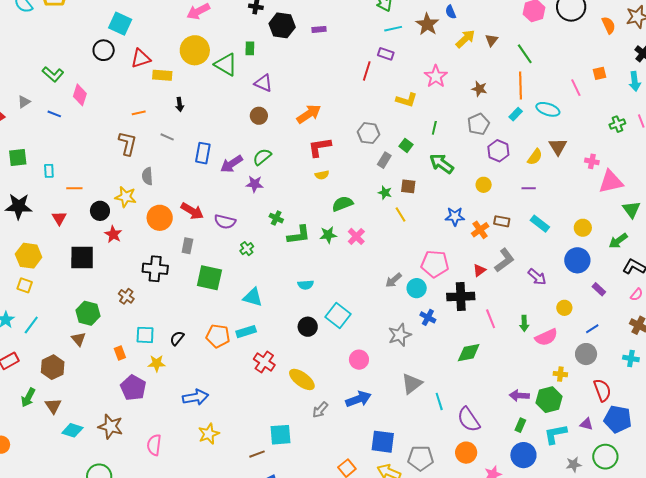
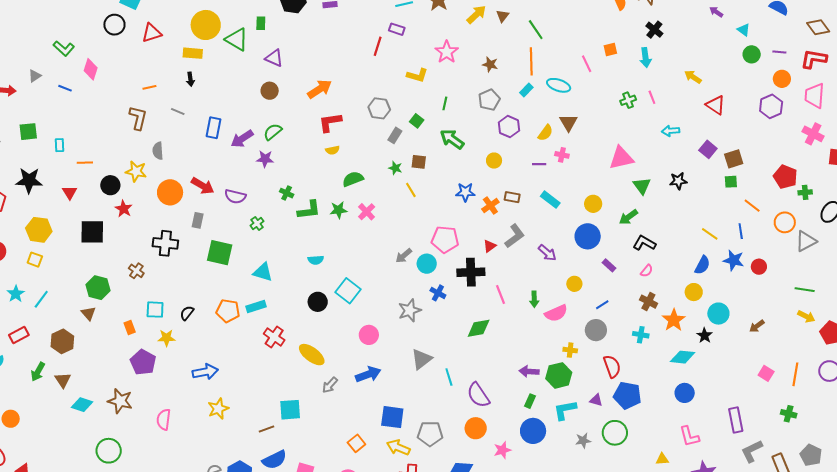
yellow rectangle: (162, 75) -> (193, 53), moved
pink cross: (592, 161) -> (562, 155), moved

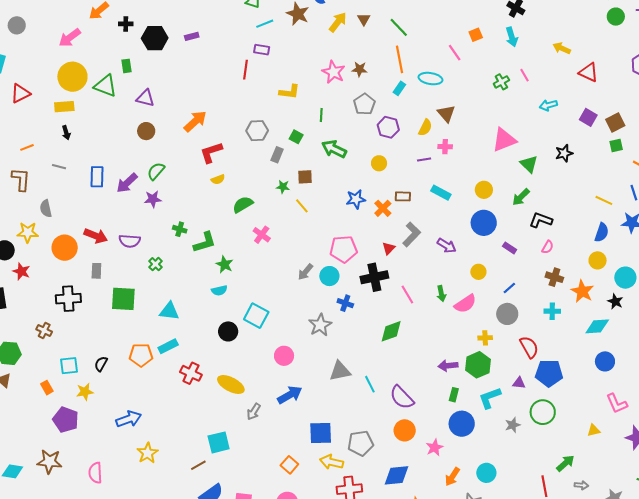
pink star: (447, 52) -> (333, 72), moved
green star: (338, 210) -> (224, 264), moved, turned -30
gray triangle: (422, 359) -> (340, 371), turned 35

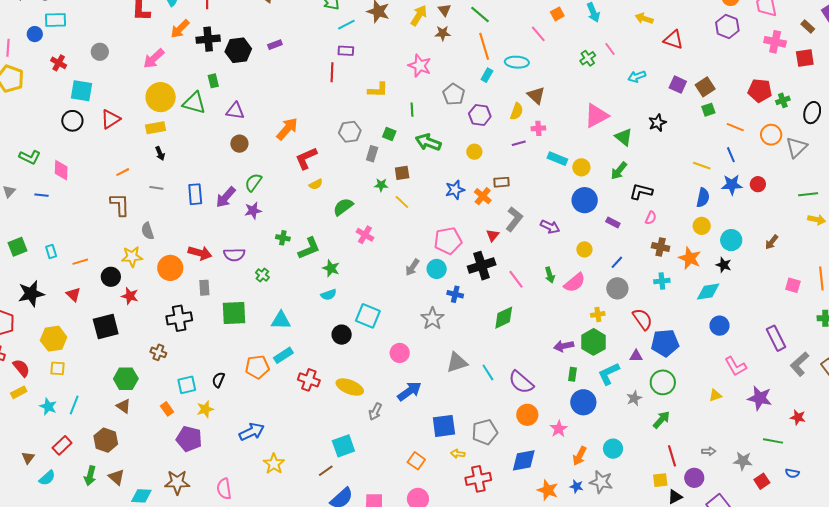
black cross: (126, 24) -> (208, 39), size x1.6
brown star: (360, 69) -> (443, 33), moved
cyan rectangle: (441, 193) -> (557, 159), moved
yellow arrow: (331, 462) -> (458, 454), size x0.6
green arrow: (565, 463) -> (661, 420), moved

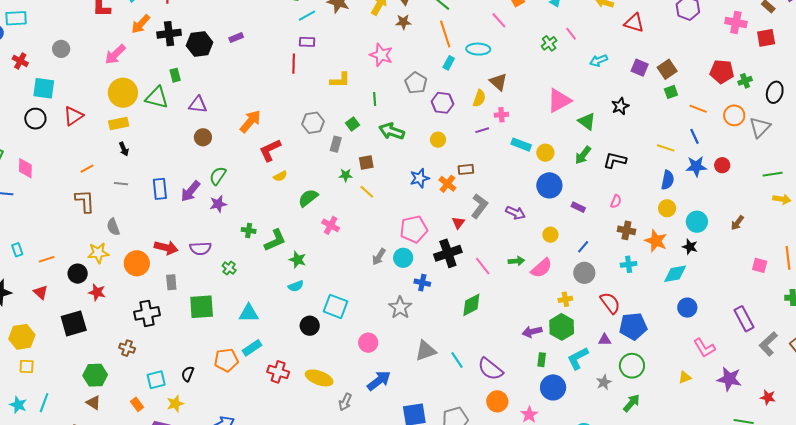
green square: (389, 134) -> (352, 124), turned 32
black L-shape: (641, 192) -> (615, 160), moved
green arrow: (550, 275) -> (516, 261), turned -77

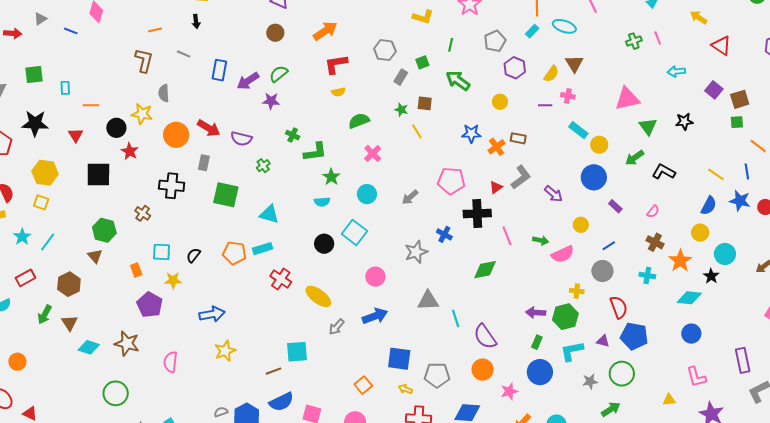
cyan circle: (403, 258) -> (367, 194), moved

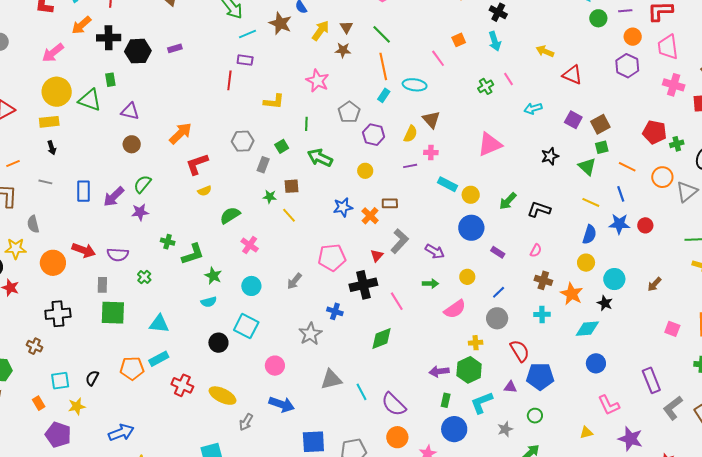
green triangle: (648, 127) -> (587, 167), moved
gray rectangle: (204, 163) -> (102, 285), moved
green arrow: (541, 240) -> (430, 284), moved
blue arrow: (375, 316) -> (282, 404), turned 50
green circle: (622, 374) -> (535, 416), size x0.6

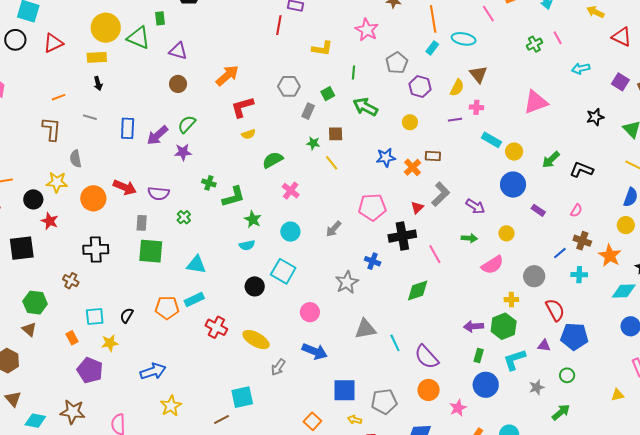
blue line: (499, 292) -> (560, 253), moved

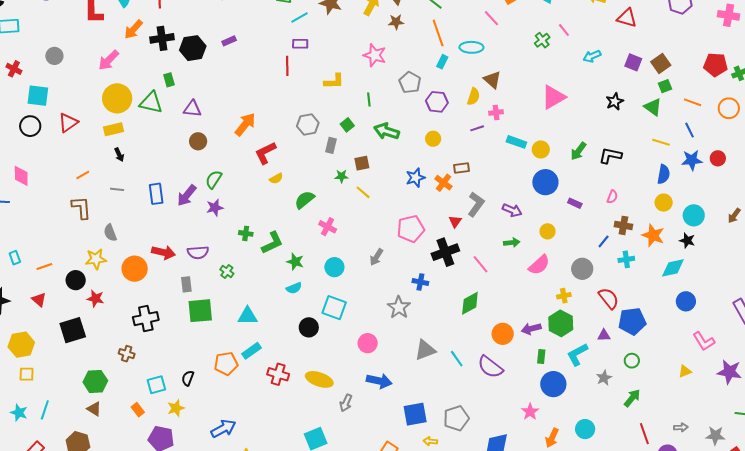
orange circle: (429, 390) -> (503, 334), moved

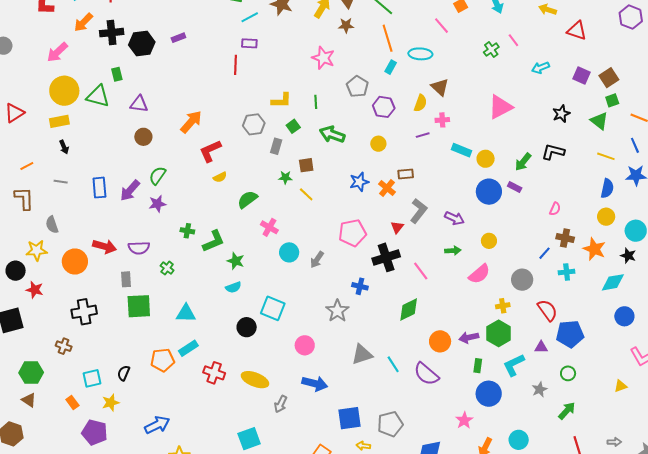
yellow L-shape: (334, 81) -> (281, 100), moved
black L-shape: (610, 156) -> (553, 152), moved
purple rectangle: (575, 203) -> (515, 187), moved
cyan circle: (334, 267) -> (289, 252), moved

